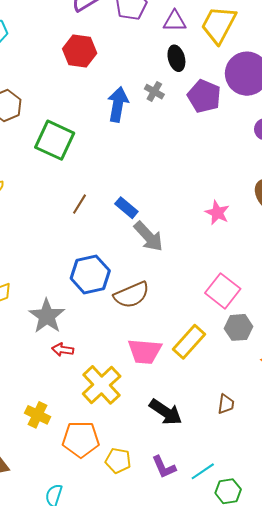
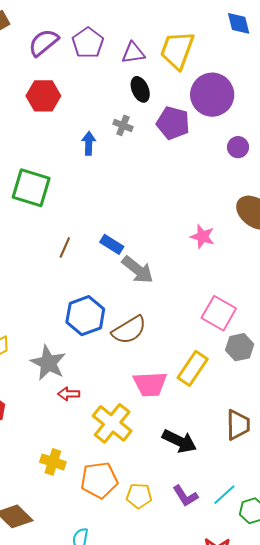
blue arrow: (118, 104) -> (89, 143), size x0.7
brown trapezoid: (226, 404) -> (238, 425), size x1.5

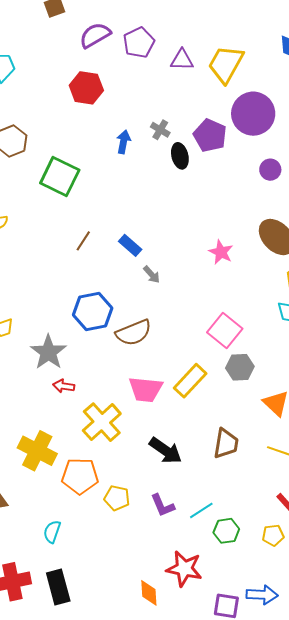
black ellipse: (140, 89) -> (180, 156), moved
gray arrow: (138, 270) -> (152, 275), size x0.6
yellow cross: (53, 462) -> (37, 451), size x1.5

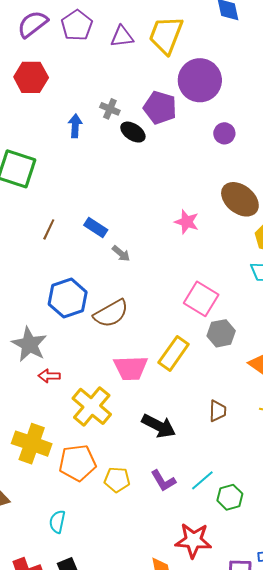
black ellipse: (180, 156) -> (133, 132), turned -35
brown trapezoid: (226, 444) -> (218, 411), size x0.7

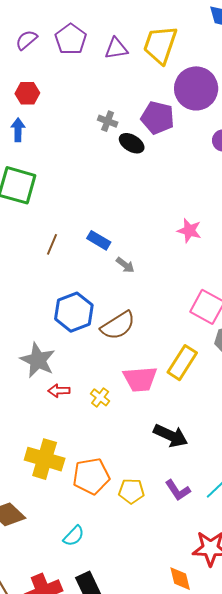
purple semicircle: (33, 24) -> (26, 40), size x0.7
red hexagon: (31, 77) -> (27, 93), size x0.7
blue arrow: (75, 126) -> (18, 130), moved
yellow cross: (92, 406) -> (100, 397), moved, size x0.5
cyan semicircle: (57, 522) -> (74, 536), turned -145

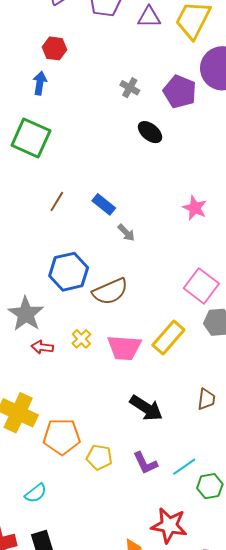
black ellipse: (132, 143) -> (150, 132), moved
yellow cross: (100, 397) -> (81, 339), moved

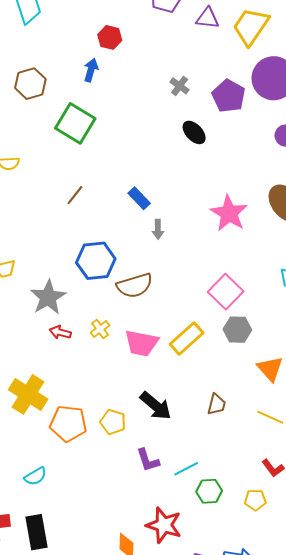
brown line: (57, 201) -> (75, 195), moved
pink star: (195, 208) -> (229, 213), size x1.5
gray arrow: (126, 233) -> (158, 229), turned 36
yellow pentagon: (99, 457) -> (113, 422), moved

